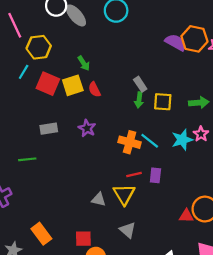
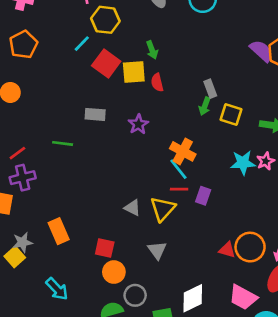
cyan line: (150, 141) -> (178, 169), moved

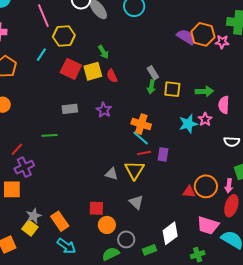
cyan line: (82, 44) -> (41, 55), moved
orange rectangle: (59, 231) -> (60, 221), moved

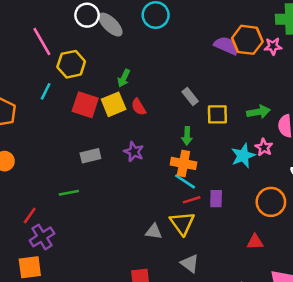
green arrow: (103, 52) -> (124, 78), turned 64
green arrow: (151, 87) -> (187, 136), moved
orange circle: (206, 186) -> (271, 202), moved

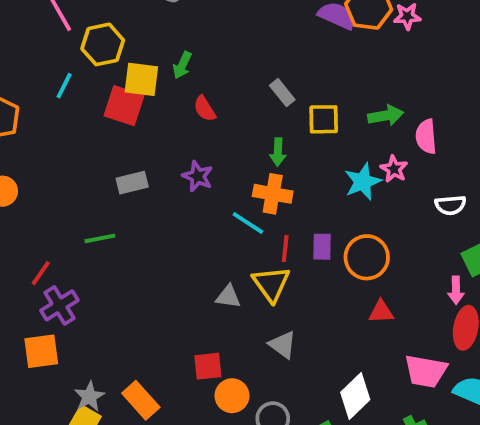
yellow square: (114, 104) -> (141, 79), moved, turned 30
cyan line: (185, 181) -> (248, 223), moved
red line: (192, 200) -> (285, 249), turned -66
orange circle: (271, 202) -> (367, 257), moved

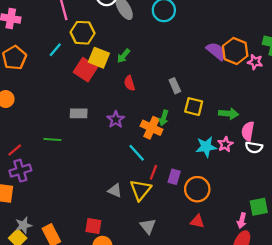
orange cross: (273, 194) -> (151, 128), moved
white semicircle: (450, 205) -> (254, 147), moved
gray triangle: (283, 345) -> (148, 226), moved

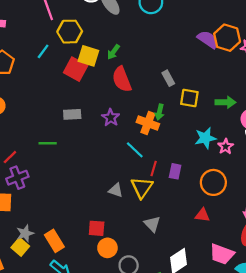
red semicircle: (130, 83) -> (122, 79), size x1.6
pink star: (225, 144) -> (226, 146), moved
orange circle: (197, 189) -> (213, 182), moved

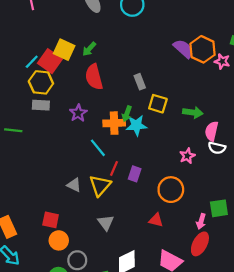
yellow hexagon: (70, 32) -> (41, 82), moved
cyan line: (43, 51) -> (32, 62), moved
orange cross: (148, 123) -> (114, 123), turned -30
cyan star: (205, 138) -> (136, 125), moved

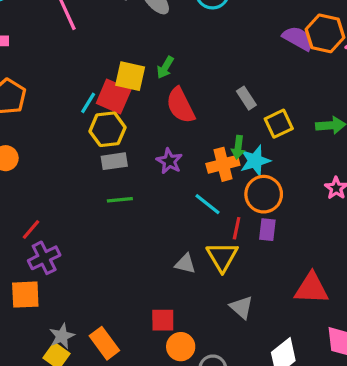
yellow square: (158, 104) -> (279, 124), turned -30
green line: (13, 130) -> (120, 200), moved
orange circle: (171, 190) -> (264, 194), moved
red triangle: (156, 220) -> (312, 288), size x1.6

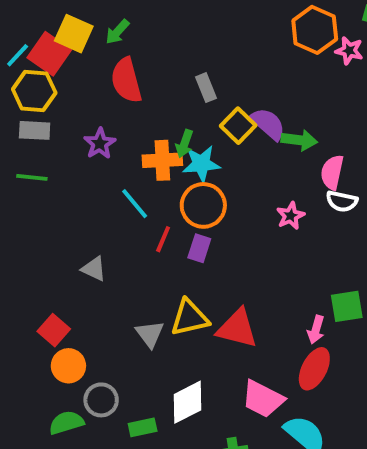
purple semicircle: (298, 38) -> (268, 124), moved
yellow square: (279, 124) -> (238, 126), turned -32
yellow triangle: (222, 257) -> (189, 318), moved, turned 36
red square: (163, 320) -> (54, 330), turned 30

